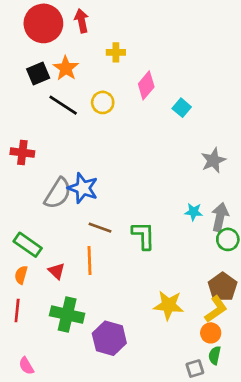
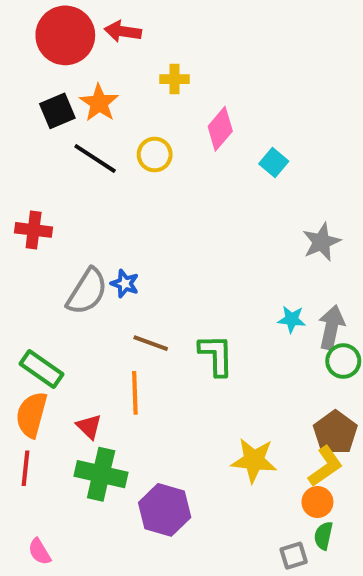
red arrow: (82, 21) -> (123, 31), turned -70
blue star: (83, 188) -> (125, 284), size x0.6
red triangle: (57, 271) -> (89, 427), moved
orange semicircle: (21, 275) -> (32, 415), size x1.6

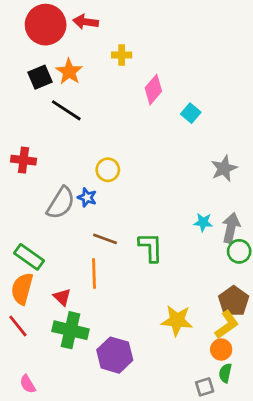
yellow circle: (155, 155) -> (108, 170), moved
red line: (26, 468) -> (18, 326), turned -45

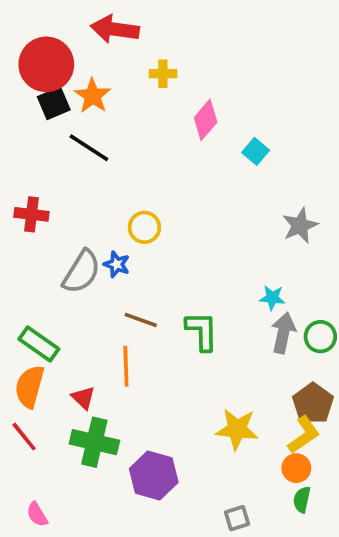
red arrow: (86, 22) -> (115, 29), size x1.4
red circle: (46, 25) -> (46, 64), moved
gray arrow: (231, 228) -> (283, 333), moved
gray square: (205, 387) -> (237, 518), moved

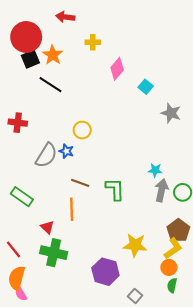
red arrow: (115, 29) -> (65, 17), size x0.7
gray star: (300, 225) -> (171, 113), moved, turned -30
orange semicircle: (30, 387) -> (17, 278), moved
purple hexagon: (154, 476) -> (105, 272), moved
gray square: (237, 518) -> (135, 296), turned -32

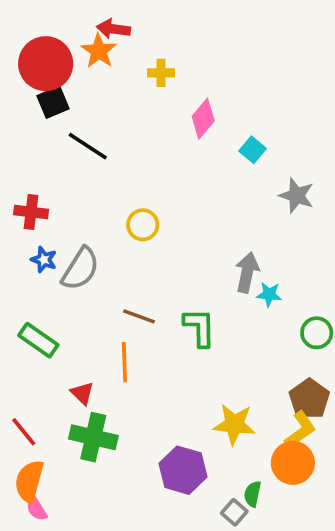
orange star: (53, 55) -> (99, 51), moved
blue star: (66, 151) -> (44, 260), moved
gray arrow: (161, 190) -> (247, 272), moved
orange circle: (169, 267) -> (293, 463), size x1.5
green semicircle: (172, 285) -> (253, 494), moved

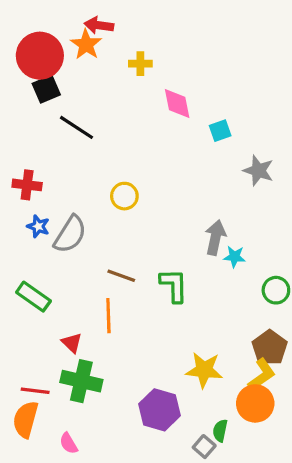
pink diamond: (203, 119) -> (177, 104), turned -52
cyan square: (253, 150) -> (220, 131), turned 30
red line: (24, 432) -> (35, 391), moved, turned -44
pink semicircle: (37, 509) -> (69, 443), moved

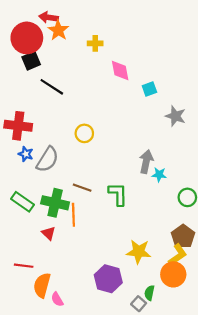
red arrow: (99, 25) -> (49, 17), moved
red cross: (27, 185) -> (18, 126), size x1.4
green cross: (81, 381) -> (55, 203), moved
orange semicircle: (25, 419) -> (42, 285), moved
pink semicircle: (69, 443) -> (57, 299), moved

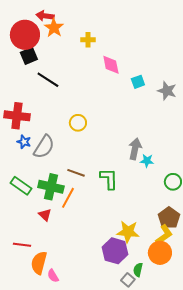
gray star: (175, 116) -> (167, 91), moved
orange line: (73, 215) -> (68, 198), turned 30
purple hexagon: (108, 279) -> (115, 251), moved

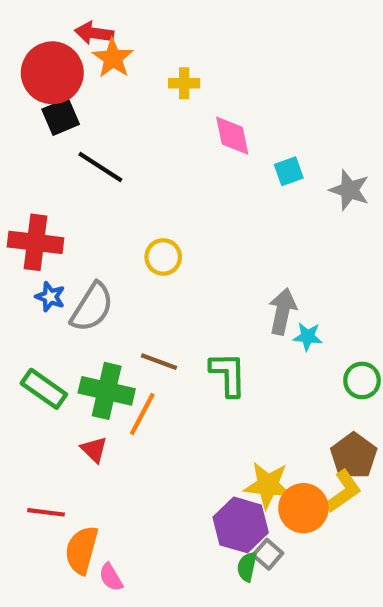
orange circle: (160, 253) -> (303, 508), moved
green semicircle: (138, 270) -> (247, 567), moved
gray square: (128, 280) -> (268, 554), moved

